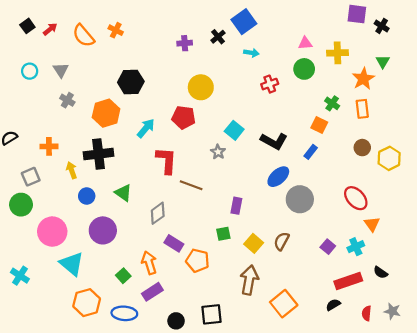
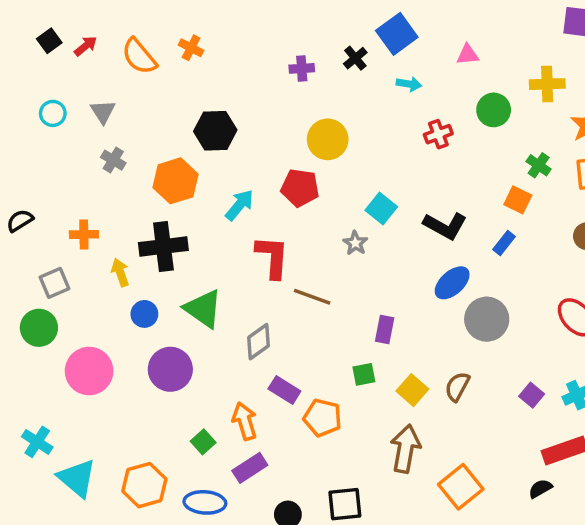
pink triangle: (305, 43) -> (468, 55), moved
green triangle: (123, 193) -> (203, 309), size x1.4
cyan triangle: (72, 264) -> (77, 478), moved

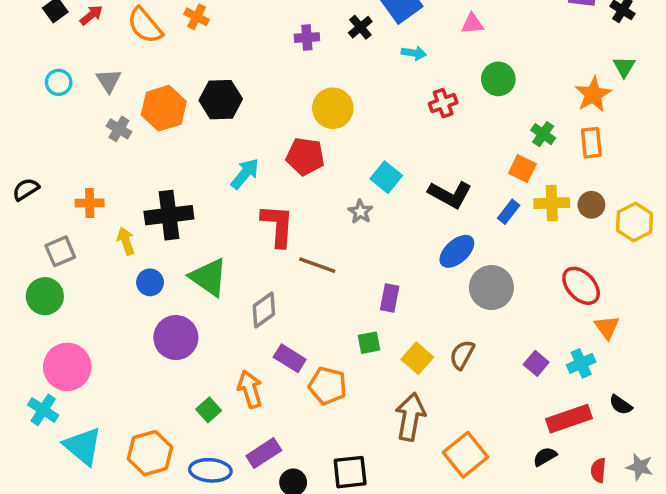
yellow cross: (547, 84) -> (552, 203), moved
orange hexagon: (176, 181) -> (164, 108), moved
pink circle: (89, 371) -> (67, 367), moved
purple rectangle: (250, 468) -> (264, 453), moved

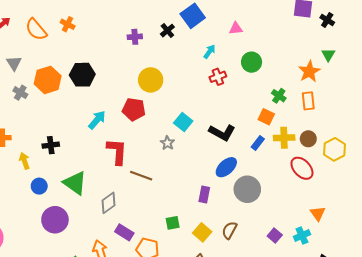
cyan arrow: (414, 53) -> (209, 52), moved, turned -64
black cross: (169, 215) -> (51, 145), size x0.6
red ellipse: (581, 286) -> (302, 168), moved
purple rectangle: (390, 298) -> (204, 195), moved

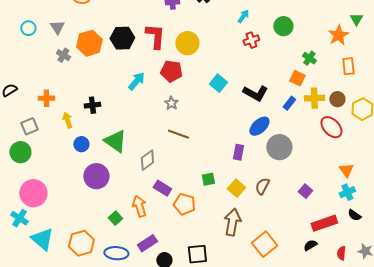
orange rectangle: (308, 101) -> (348, 66), moved
gray star: (167, 143) -> (171, 103), moved
red L-shape: (117, 151) -> (155, 36), moved
cyan cross: (302, 236) -> (347, 192), moved

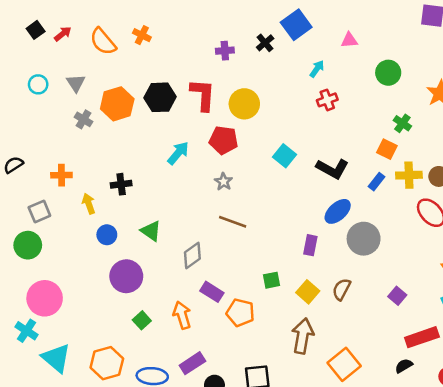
green circle: (283, 26) -> (388, 73), moved
green triangle: (115, 141) -> (151, 231), size x0.7
green square: (115, 218) -> (142, 320), moved

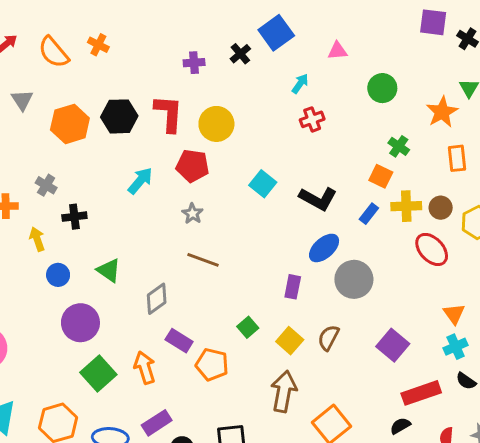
gray cross: (84, 119) -> (46, 185), moved
green square: (272, 280) -> (248, 327), turned -30
purple square: (397, 296) -> (393, 345), size x1.5
green square: (142, 320) -> (98, 374), size x1.6

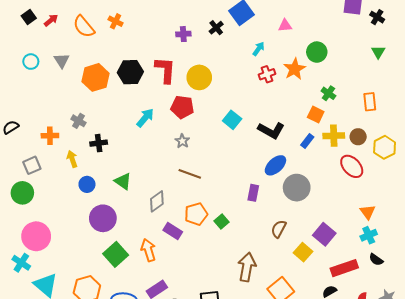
orange star: (442, 112) -> (295, 69), moved
yellow square: (290, 341) -> (303, 252), moved
orange pentagon: (212, 365) -> (196, 214), moved, turned -30

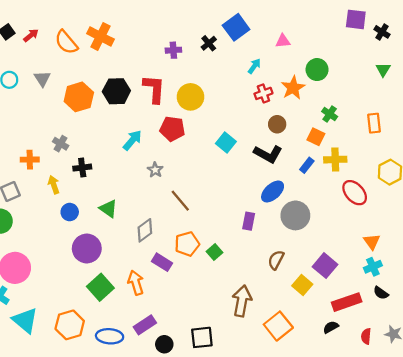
orange cross: (116, 21) -> (100, 36), size x1.6
brown circle: (358, 137) -> (277, 124), moved
gray star: (182, 141) -> (155, 170), moved
brown line: (190, 174) -> (180, 201), turned 30

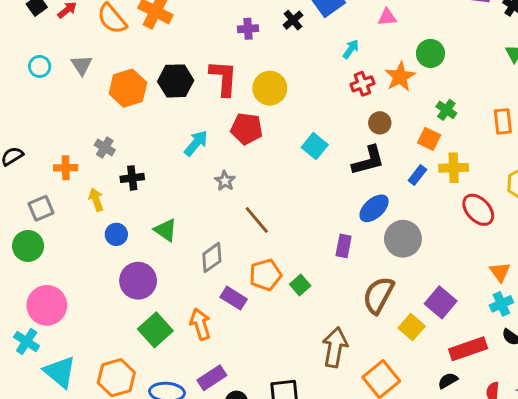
black L-shape: (268, 154) -> (368, 161), turned -44
brown semicircle: (276, 260) -> (378, 295), size x1.5

